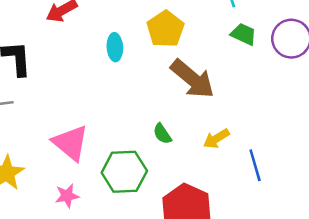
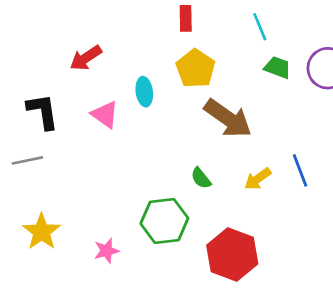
pink triangle: (71, 143) -> (105, 115), moved, size x0.7
blue line: (255, 165) -> (300, 170), moved

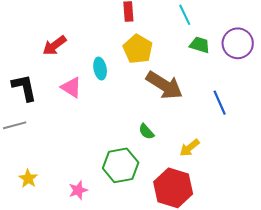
blue line: (300, 170) -> (220, 103), moved
yellow arrow: (258, 179) -> (190, 148), moved
yellow star: (42, 232) -> (28, 179), size x0.7

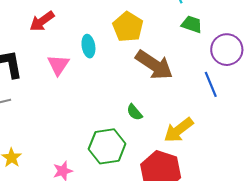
purple circle: (238, 43) -> (227, 50), moved
pink triangle: (71, 87) -> (58, 65), turned 30
yellow arrow: (190, 148) -> (179, 130), size x1.4

